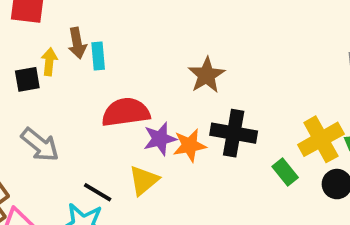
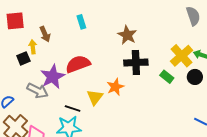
cyan rectangle: (98, 56) -> (81, 22), moved
brown star: (206, 75) -> (127, 35), moved
purple star: (160, 139) -> (53, 77), moved, size x1.4
orange star: (190, 145) -> (115, 87), moved

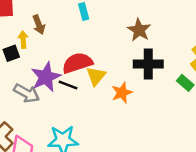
yellow triangle: (95, 97) -> (96, 76), moved
black line: (73, 109) -> (68, 85), moved

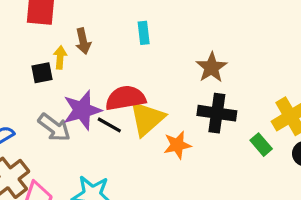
yellow triangle: (96, 76) -> (147, 119), size x1.4

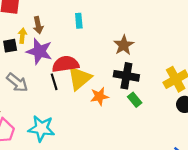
purple star: (82, 110) -> (39, 51), moved, turned 30
black line: (109, 125) -> (54, 82), turned 42
green rectangle: (261, 145) -> (135, 100), moved

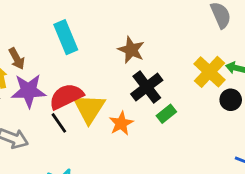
cyan rectangle: (79, 21) -> (66, 37), size x1.6
black cross: (126, 76) -> (147, 87), turned -30
green rectangle: (135, 100) -> (166, 114), turned -72

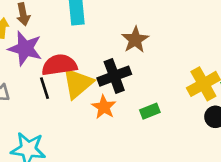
black cross: (147, 87) -> (114, 76), moved
orange star: (121, 123) -> (104, 107), turned -30

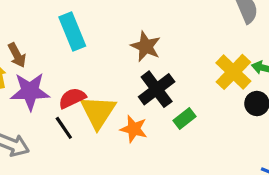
red semicircle: (59, 65) -> (72, 98), size x0.7
black cross: (114, 76) -> (157, 89), moved

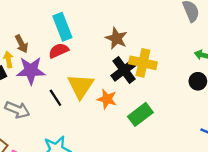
yellow cross: (233, 72) -> (143, 63), moved, turned -32
red semicircle: (72, 98) -> (59, 51), moved
green rectangle: (185, 119) -> (140, 114), moved, size x1.5

